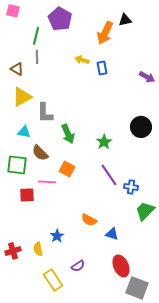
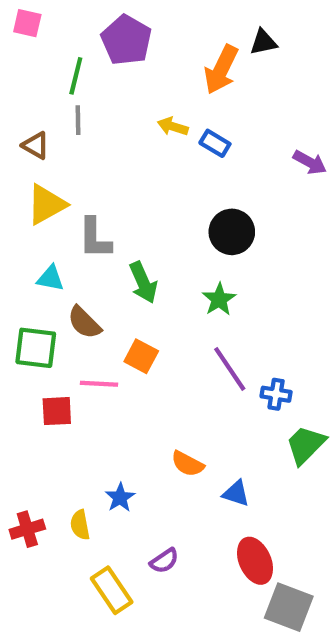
blue rectangle: (102, 68) -> (215, 143), turned -48
black circle: (141, 127) -> (232, 232), moved

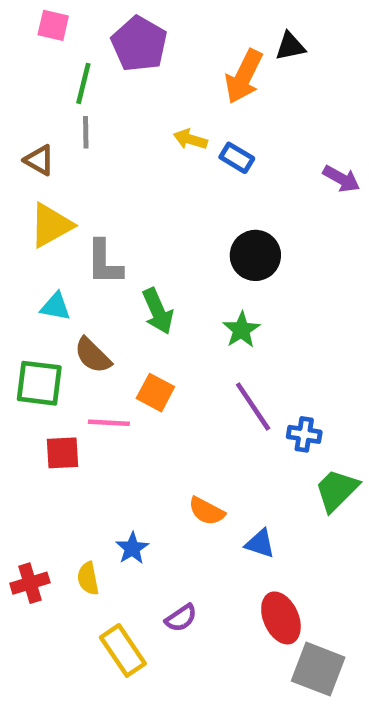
pink square: (27, 23) -> (53, 25), moved

